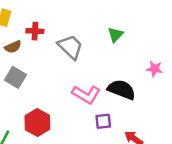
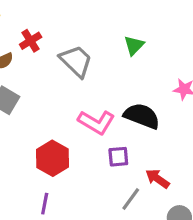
red cross: (35, 31) -> (31, 41), turned -35
red hexagon: (37, 122) -> (53, 158), moved

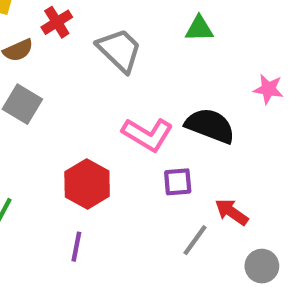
green triangle: (134, 45) -> (199, 29), turned 45

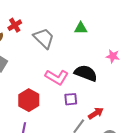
red arrow: (232, 212) -> (96, 113), turned 112

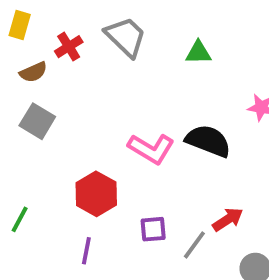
gray trapezoid: (44, 38) -> (126, 37), moved
purple square: (71, 99) -> (153, 229), moved

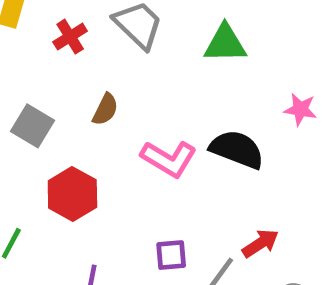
green triangle: (198, 52) -> (225, 44), size x1.4
brown semicircle: (33, 72) -> (105, 109), moved, turned -40
red hexagon: (96, 194) -> (72, 194), moved

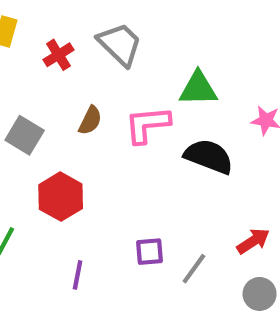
green triangle: (225, 44) -> (198, 89), moved
pink L-shape: (169, 159) -> (147, 125), moved, turned 144
red arrow: (260, 243) -> (253, 241), moved

